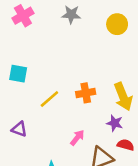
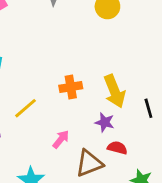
yellow line: (49, 99) -> (26, 108), moved

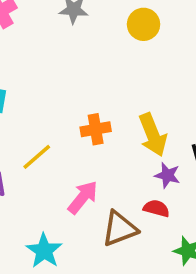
purple star: (105, 122) -> (167, 175), moved
pink arrow: (61, 139) -> (83, 197), size x1.4

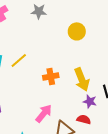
yellow circle: (144, 24) -> (77, 31), moved
yellow line: (37, 157) -> (19, 60), moved

